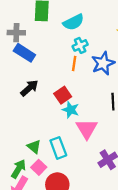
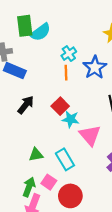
cyan semicircle: (74, 22) -> (40, 32), moved
green triangle: (34, 147) -> (36, 155), moved, turned -40

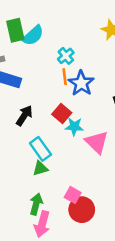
blue star: (95, 67) -> (81, 83), moved
cyan rectangle: (65, 159) -> (40, 149), moved
pink square: (49, 182) -> (73, 195), moved

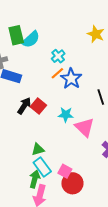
orange line: (65, 77) -> (57, 73), turned 56
red square: (62, 114) -> (38, 106), moved
cyan rectangle: (40, 149) -> (42, 167), moved

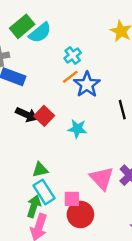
green rectangle: (16, 35) -> (22, 26), turned 60
black arrow: (24, 106) -> (27, 115), turned 78
pink triangle: (84, 127) -> (102, 178), moved
pink square: (65, 171) -> (72, 199), turned -32

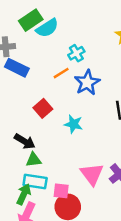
orange line: (70, 77) -> (61, 73), moved
black arrow: (27, 115) -> (25, 141), moved
cyan rectangle: (44, 192) -> (35, 181), turned -55

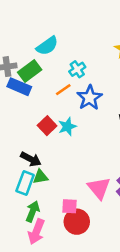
green rectangle: (31, 20) -> (30, 71), moved
cyan star: (73, 124) -> (67, 127), moved, turned -30
cyan rectangle: (35, 181) -> (25, 183), moved, turned -75

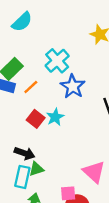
cyan semicircle: (47, 46) -> (22, 22), moved
cyan cross: (77, 69) -> (57, 61), size x1.5
orange line: (63, 90) -> (31, 87), moved

